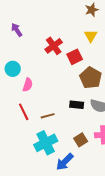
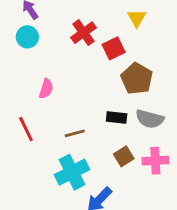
cyan circle: (13, 69) -> (27, 37), moved
red line: (24, 112) -> (26, 129), moved
brown square: (81, 140) -> (124, 156), moved

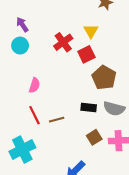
yellow triangle: (137, 18) -> (91, 31), moved
red line: (26, 129) -> (34, 115), moved
cyan cross: (72, 172) -> (22, 149), moved

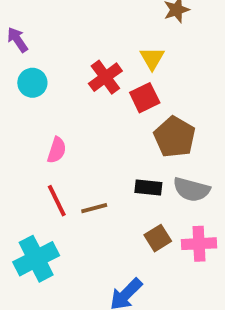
purple arrow: (22, 25) -> (17, 40), moved

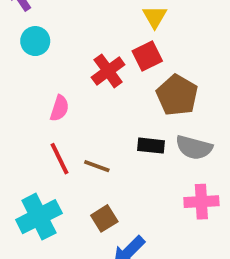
red cross: (105, 77) -> (108, 71), moved
brown line: (94, 208) -> (97, 166), turned 35
brown square: (158, 238) -> (104, 218), moved

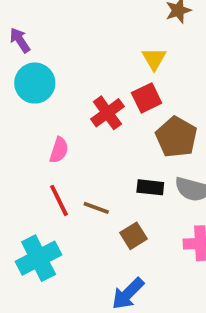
cyan circle: (35, 41) -> (35, 83), size x1.4
brown square: (104, 218) -> (134, 236), moved

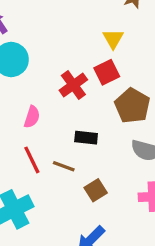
black rectangle: (150, 187) -> (86, 138), moved

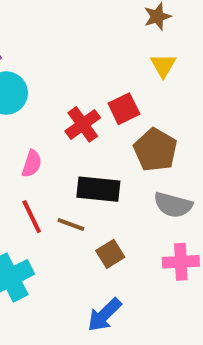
yellow triangle: (113, 39) -> (163, 66), moved
black rectangle: (86, 138) -> (98, 189), size x1.5

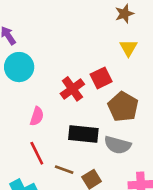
gray semicircle: (173, 205) -> (118, 145), moved
brown line: (71, 224) -> (64, 170), moved

